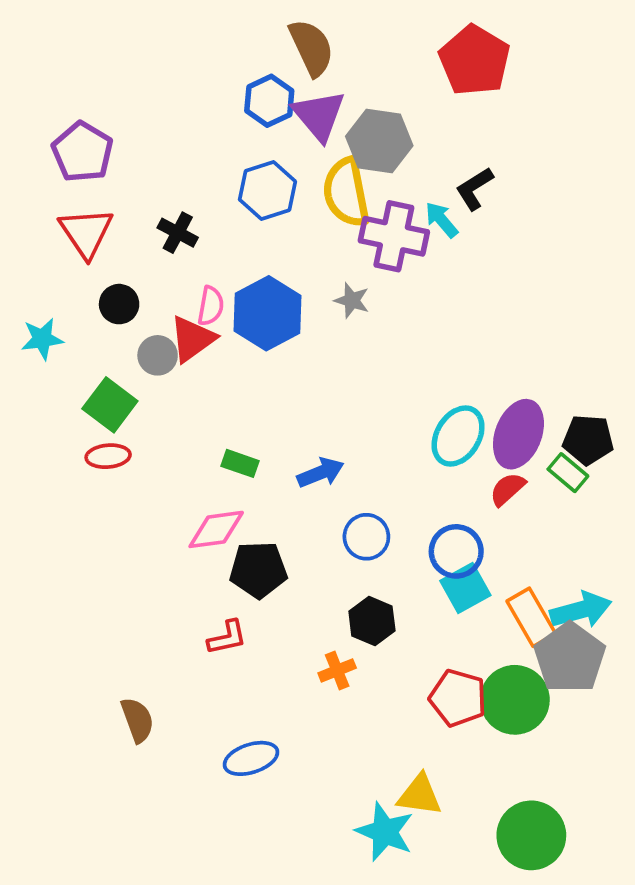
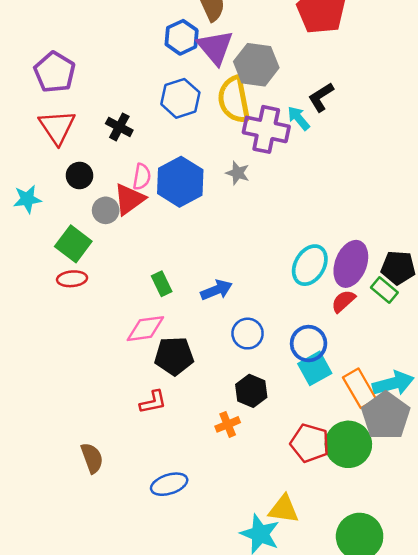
green rectangle: (240, 463) -> (162, 284), turned 45

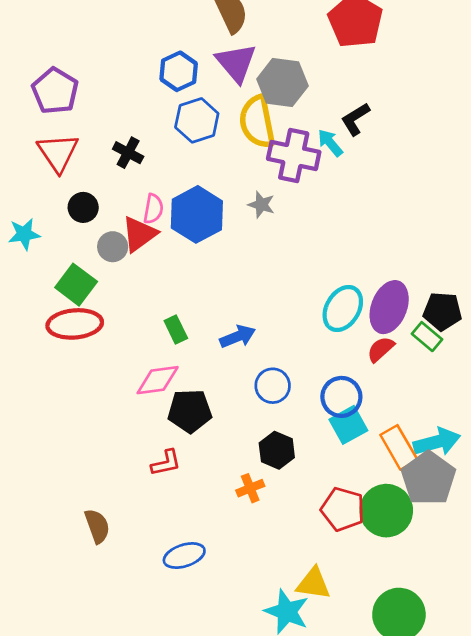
blue hexagon: (182, 37) -> (179, 71), moved
red ellipse: (72, 279) -> (75, 324), size x1.6

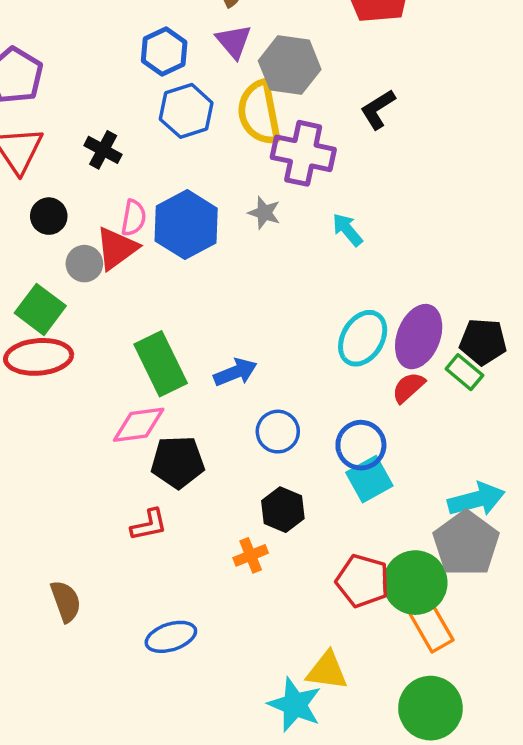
purple triangle: (236, 63) -> (234, 41), size x0.7
cyan arrow: (330, 143) -> (347, 230), moved
green rectangle: (176, 330) -> (161, 364), size x1.8
orange rectangle: (399, 447) -> (430, 625), moved

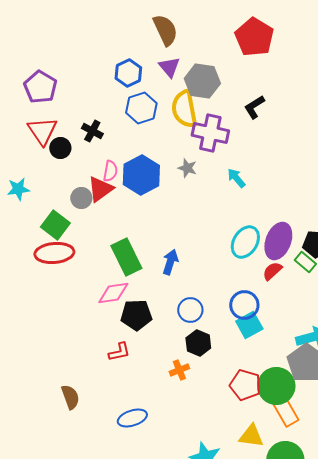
black circle: (49, 216) -> (60, 148), moved
blue arrow: (235, 372) -> (170, 262), turned -50
blue circle: (278, 432) -> (190, 310), moved
yellow triangle: (327, 671) -> (251, 436), moved

